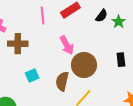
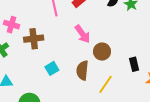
black rectangle: (121, 60) -> (134, 64), moved
brown circle: (84, 65) -> (102, 52), size x0.7

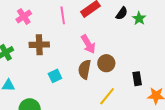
pink cross: (12, 25) -> (24, 16), moved, turned 35
brown semicircle: (82, 70) -> (85, 69), moved

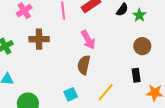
brown circle: (106, 63) -> (142, 46), moved
cyan square: (55, 76) -> (71, 94), moved

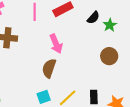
black rectangle: (136, 75) -> (94, 97), moved
cyan square: (71, 94) -> (44, 97), moved

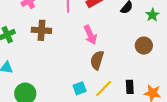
green star: (110, 25) -> (152, 15), moved
brown semicircle: (49, 68) -> (97, 60), moved

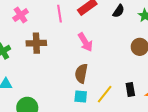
brown semicircle: (97, 60) -> (81, 73), moved
cyan square: (80, 88) -> (81, 97), turned 32

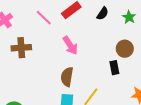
pink line: (60, 14) -> (44, 18), turned -36
black rectangle: (130, 89) -> (114, 68), moved

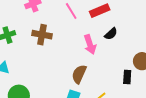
black semicircle: (103, 13) -> (111, 34), moved

